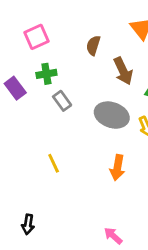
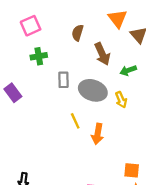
purple rectangle: (15, 88) -> (13, 93), moved
gray rectangle: (62, 101) -> (63, 80), moved, turned 35
yellow line: (54, 163) -> (75, 121), moved

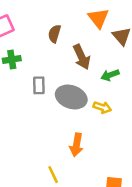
yellow arrow: (121, 100) -> (102, 107), turned -49
yellow line: (75, 121) -> (53, 175), moved

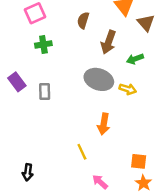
brown arrow: (82, 57) -> (108, 42), turned 45
gray rectangle: (39, 85) -> (45, 91), moved

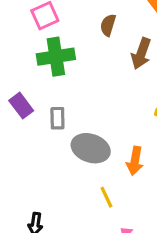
green cross: (43, 44) -> (56, 57), size x1.6
gray ellipse: (99, 79) -> (91, 148), moved

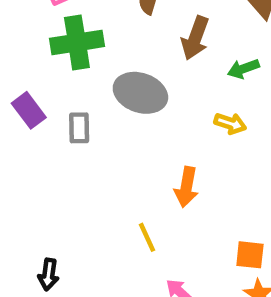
gray ellipse: (91, 148) -> (140, 93), moved

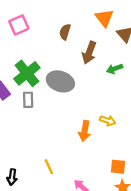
green cross: (77, 42) -> (27, 73), moved, turned -30
yellow arrow: (230, 123) -> (108, 121), moved
yellow line: (147, 237) -> (49, 167), moved

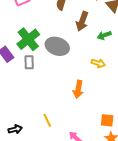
yellow arrow: (108, 121) -> (98, 63), moved
black arrow: (12, 177) -> (15, 129), turned -112

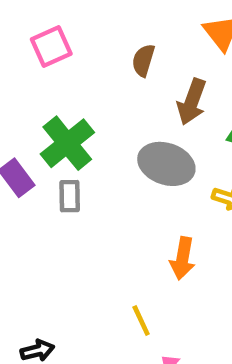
gray ellipse: (57, 46) -> (166, 164), moved
yellow line: (47, 120) -> (141, 321), moved

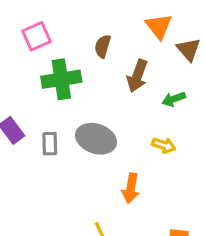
green cross: (67, 143) -> (61, 79), moved, turned 30
gray ellipse: (166, 164) -> (96, 139), moved

